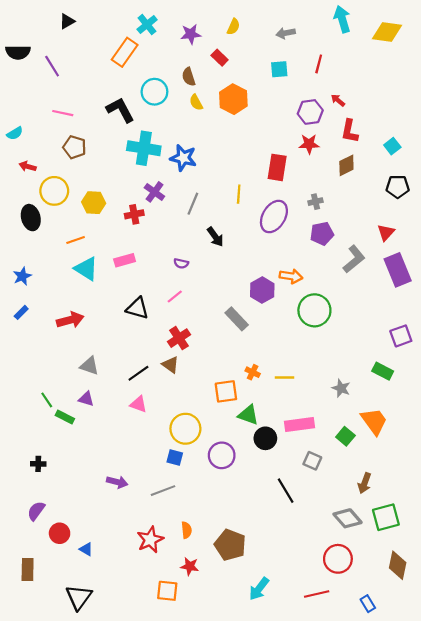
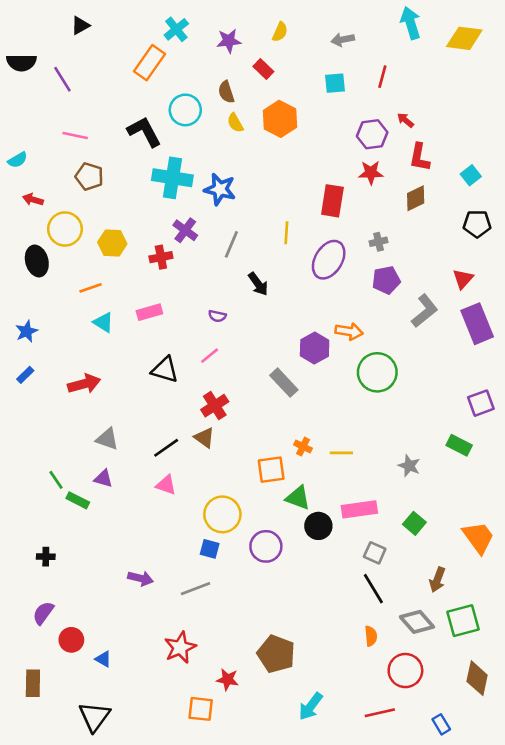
cyan triangle: (86, 269) -> (103, 322), size x0.7
orange trapezoid: (374, 421) -> (478, 537), moved
black line: (286, 491) -> (373, 589), moved
orange semicircle: (186, 530) -> (371, 636), moved

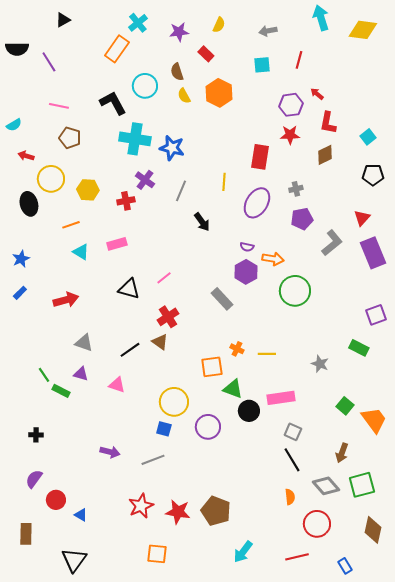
purple semicircle: (217, 316) -> (247, 247), moved
pink triangle: (166, 485) -> (117, 385), moved
green square: (414, 523) -> (345, 406), moved
red star: (228, 679) -> (178, 512), moved, size x1.4

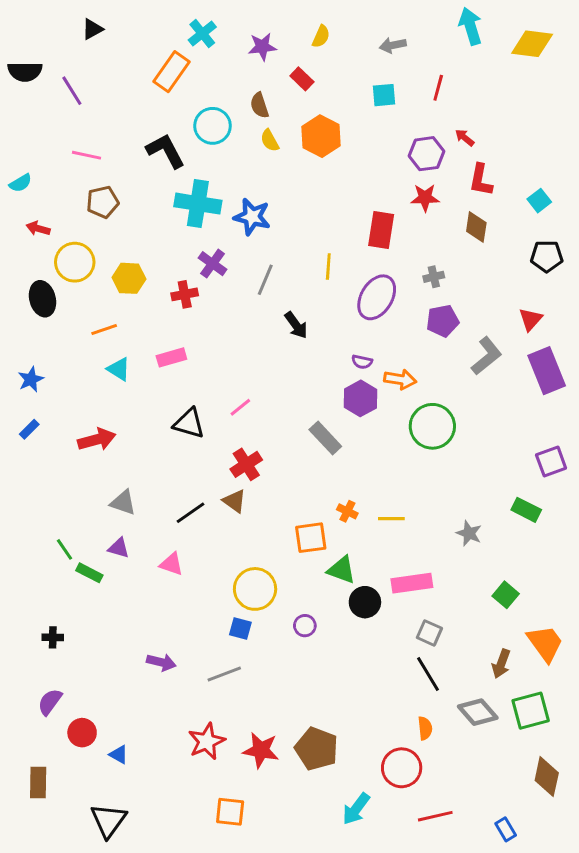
brown pentagon: (70, 138) -> (103, 202), turned -30
brown diamond: (325, 155) -> (476, 227), turned -55
orange trapezoid: (374, 420) -> (545, 643), moved
purple circle: (208, 427) -> (305, 626), size x0.6
red circle: (317, 524) -> (402, 768), moved

